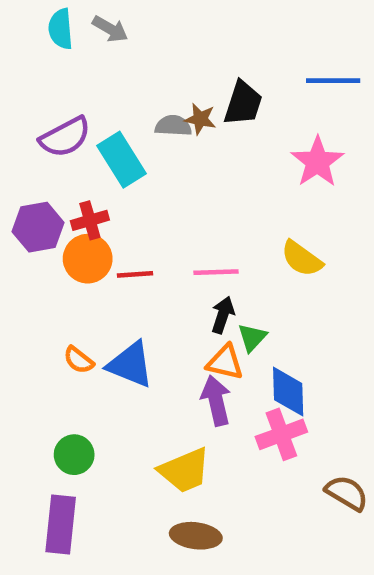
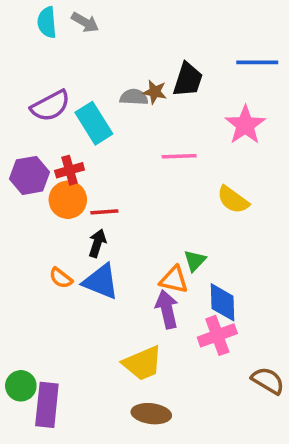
pink line: (216, 272) -> (179, 156), moved
black arrow: (223, 315) -> (97, 243), moved
green circle: (74, 455) -> (21, 386), moved

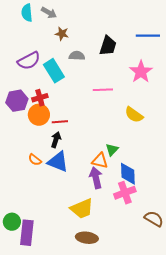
brown star: (155, 92) -> (62, 34), moved

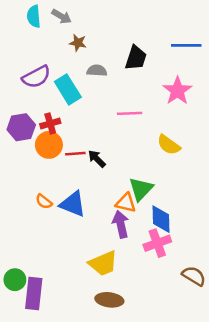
black arrow: (56, 140) -> (97, 159), moved, turned -63
green triangle: (112, 150) -> (141, 189), size x1.5

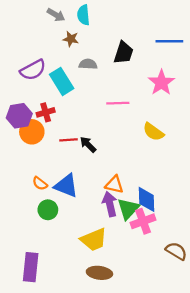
cyan semicircle: (34, 16) -> (83, 15), moved
orange circle: (49, 145) -> (32, 132), moved
green triangle: (141, 189) -> (128, 209), moved
green circle: (15, 280) -> (48, 210), moved

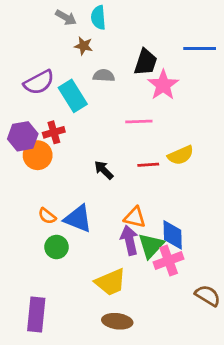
pink star: (161, 83) -> (163, 85), moved
yellow semicircle: (153, 132) -> (181, 155), turned -60
red line: (69, 140) -> (148, 165), moved

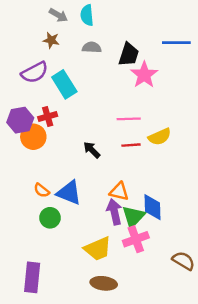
brown star: (84, 46) -> (51, 40), moved
gray semicircle: (104, 76) -> (92, 47), moved
pink line: (139, 121) -> (129, 119), moved
pink cross: (169, 261) -> (136, 239), moved

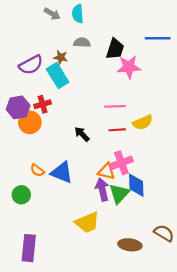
brown star: (51, 40) -> (61, 57), moved
pink star: (144, 75) -> (129, 67), turned 30
green circle: (50, 218) -> (21, 195), moved
pink cross: (136, 239) -> (121, 163), moved
brown ellipse: (104, 283) -> (130, 245), moved

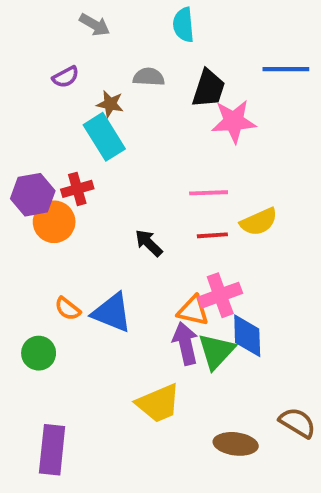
cyan semicircle: (78, 14) -> (183, 25), moved
purple semicircle: (31, 65) -> (66, 77), moved, size x0.6

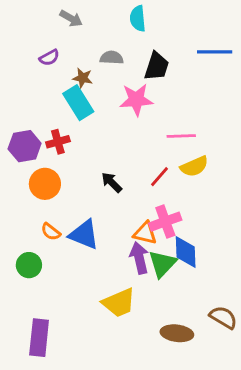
pink star: (234, 121) -> (136, 100), moved
pink line: (209, 193) -> (181, 136), moved
orange circle: (54, 222) -> (45, 184), moved
red line: (212, 235) -> (160, 177), turned -45

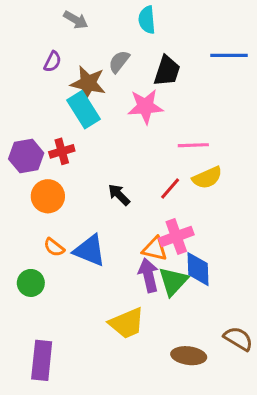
purple semicircle: (49, 58) -> (52, 62), turned -36
gray semicircle: (112, 58) -> (119, 62), turned -55
brown star: (83, 78) -> (88, 83), size x1.6

